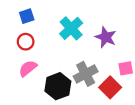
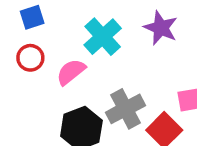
purple star: (106, 37) -> (161, 28), moved
pink semicircle: (28, 68) -> (71, 72), moved

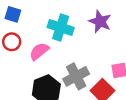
blue square: (32, 17) -> (13, 14), turned 35
cyan cross: (103, 37) -> (61, 27), turned -30

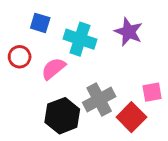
blue square: (13, 14) -> (40, 23), moved

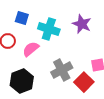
black hexagon: (62, 116) -> (22, 81), moved

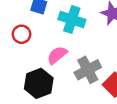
pink semicircle: (31, 49) -> (57, 55), moved

